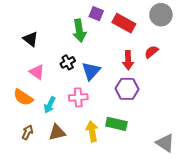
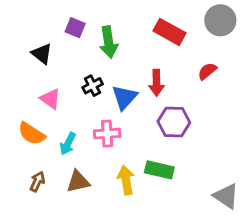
purple square: (96, 14) -> (75, 28), moved
red arrow: (128, 60) -> (156, 83), moved

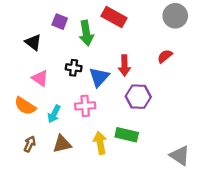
red rectangle: (170, 32) -> (114, 17), moved
black cross: (93, 86) -> (74, 68), turned 35

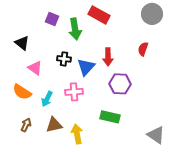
black triangle: (33, 42) -> (22, 43), moved
red semicircle: (165, 56) -> (143, 49), turned -32
yellow arrow: (100, 143) -> (77, 134), moved

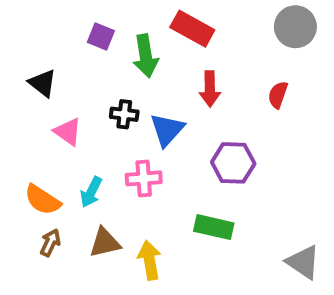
red arrow: (108, 57) -> (210, 89), moved
orange semicircle: (22, 92) -> (42, 200), moved

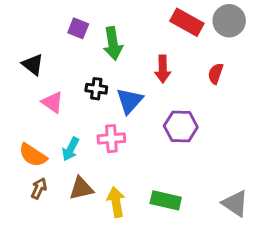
red rectangle: (192, 29) -> (187, 22), moved
green rectangle: (214, 227) -> (166, 200), moved

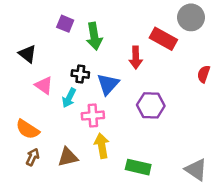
red rectangle: (187, 22) -> (163, 39), moved
red semicircle: (216, 74) -> (204, 74), moved
cyan arrow: (71, 149) -> (69, 98), moved
yellow arrow: (116, 202) -> (102, 146), moved

